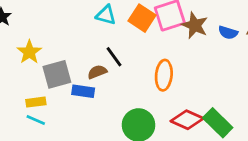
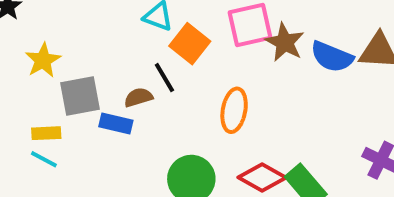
orange square: (142, 18) -> (190, 44), moved
blue semicircle: (228, 33) -> (332, 57), size x1.5

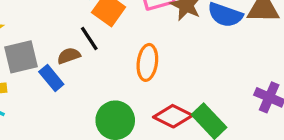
blue rectangle: (116, 124) -> (51, 78), turned 40

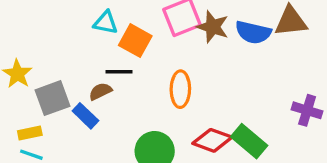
black line: (89, 39) -> (119, 72), turned -50

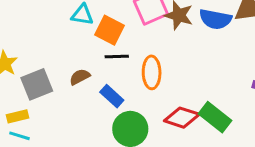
black line: (119, 72) -> (117, 56), moved
blue rectangle: (85, 116) -> (112, 96), moved

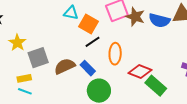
black line: (117, 56) -> (92, 42), turned -35
brown semicircle: (80, 77) -> (65, 66), moved, size x1.5
red diamond: (182, 118) -> (140, 71), moved

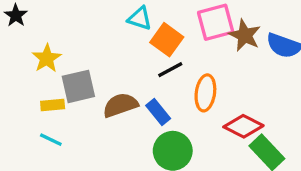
yellow rectangle: (24, 78) -> (53, 105), moved

